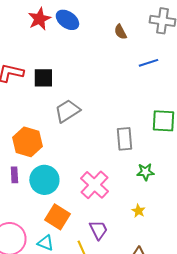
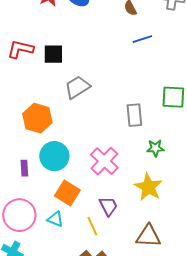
blue line: (148, 63) -> (142, 39), moved
purple rectangle: (14, 175) -> (24, 168), moved
yellow star: (138, 211) -> (148, 187), size x2.0

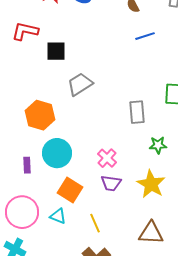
red L-shape: (20, 49) -> (25, 31), moved
pink cross: (104, 161) -> (107, 158), size x0.7
purple trapezoid: (108, 206) -> (111, 183), moved, turned 125

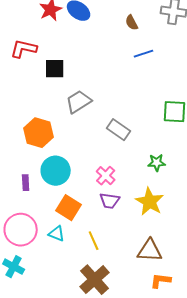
gray rectangle: (137, 112) -> (119, 130), moved, turned -50

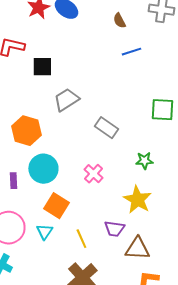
purple trapezoid: (110, 201) -> (114, 229), moved
cyan triangle: (57, 234) -> (44, 232), turned 42

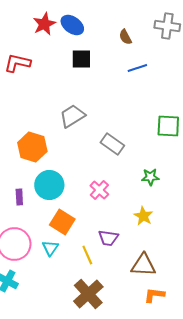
black square: (42, 67) -> (81, 59), moved
yellow star: (137, 200) -> (143, 216), size x0.7
purple trapezoid: (114, 229) -> (108, 238), moved

